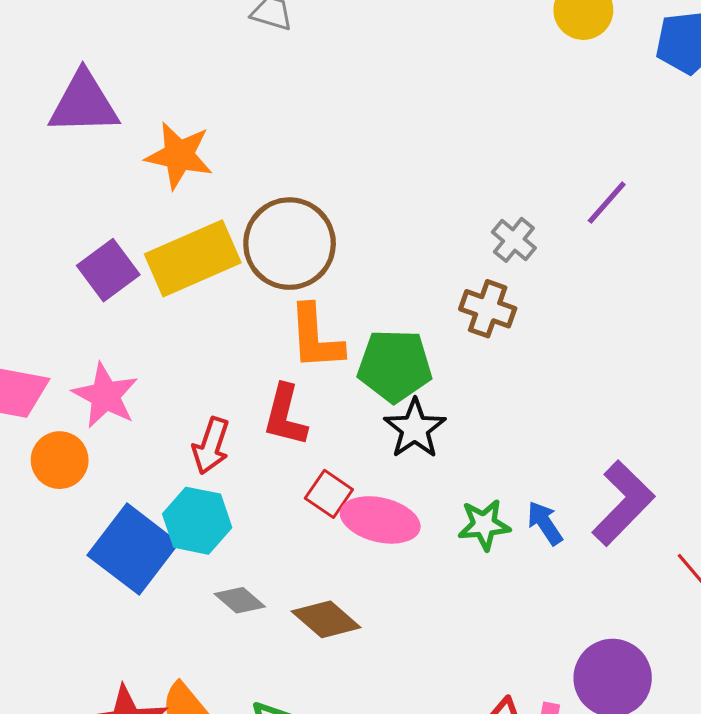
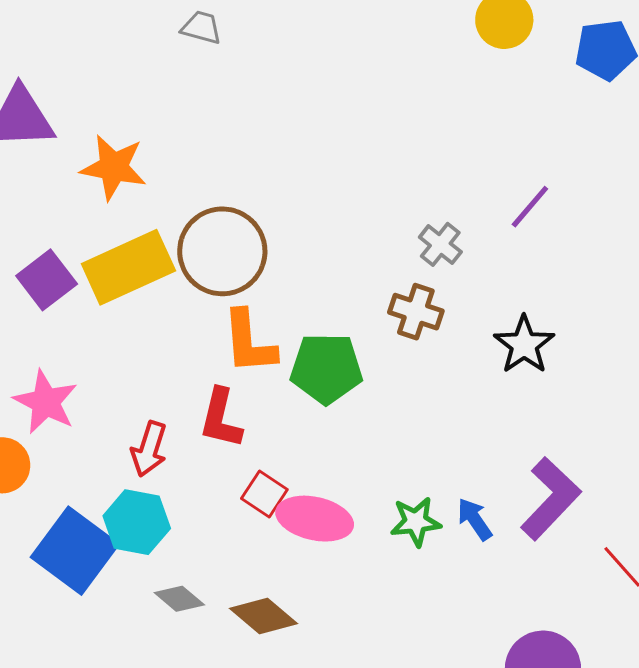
black star: (415, 429) -> (524, 345), moved

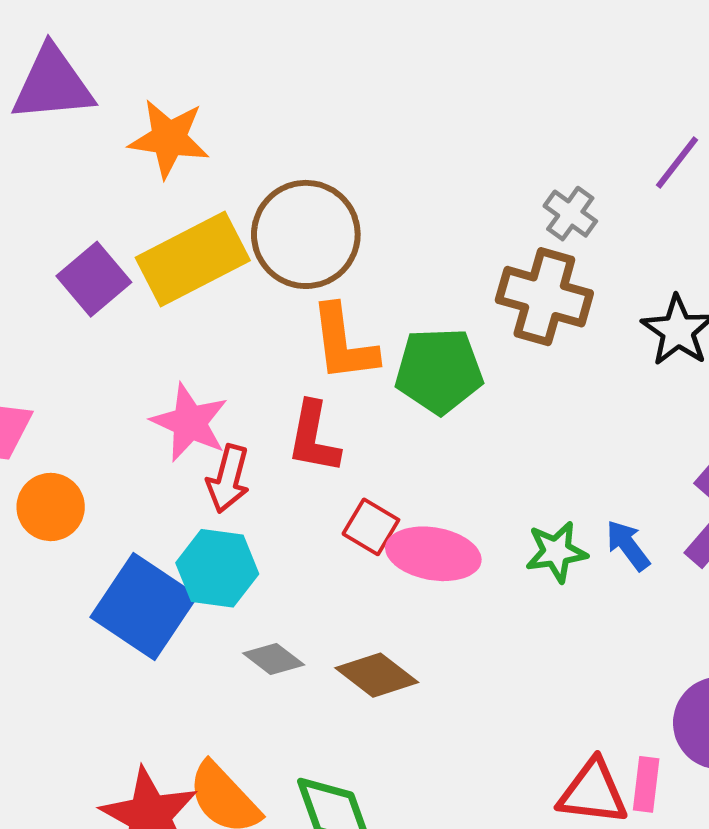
brown cross: (416, 312) -> (544, 297), size x1.4
pink star: (46, 402) -> (190, 422), moved

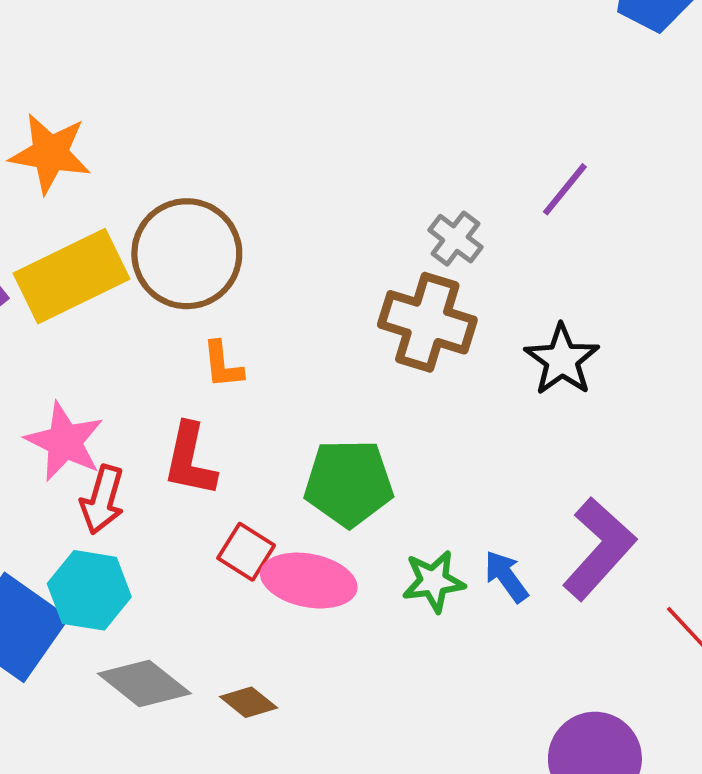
orange L-shape: (344, 343) -> (223, 365), size x0.6
green pentagon: (439, 371) -> (349, 483), moved
gray diamond: (274, 659) -> (144, 684), size x1.5
brown diamond: (377, 675) -> (249, 702), size x0.7

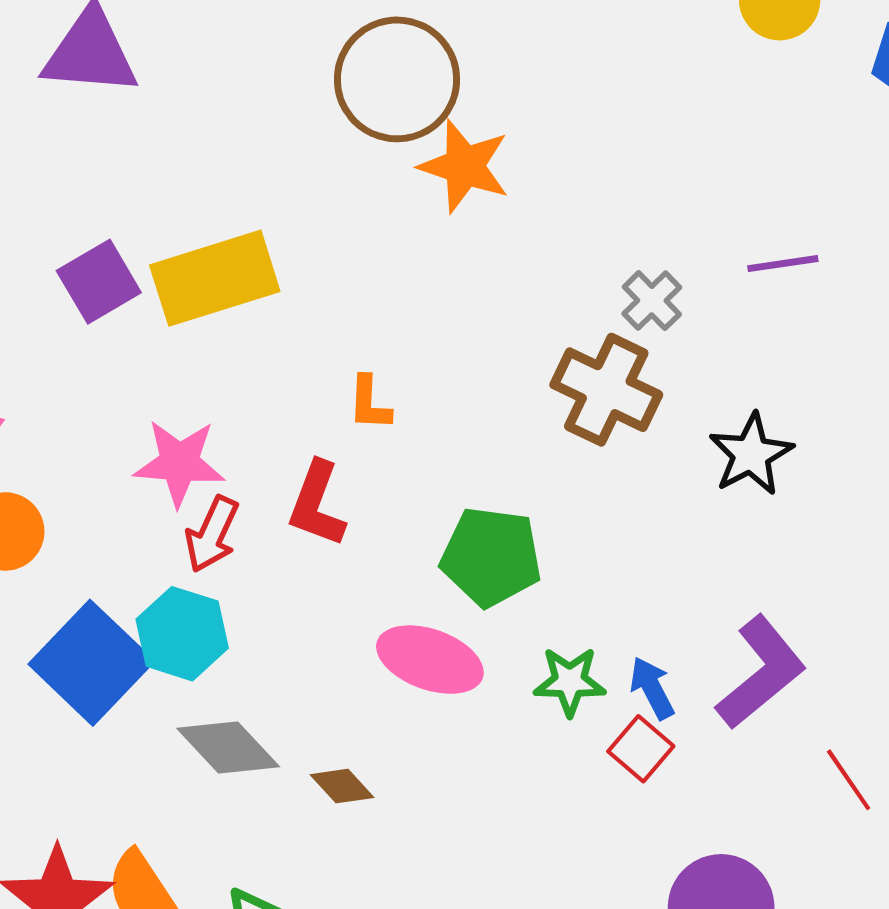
orange star: (50, 153) -> (464, 166), moved
purple line: (565, 189) -> (783, 264), turned 34
brown circle: (187, 254) -> (397, 79), moved
pink star: (65, 442) -> (179, 463), turned -30
red square: (246, 552) -> (641, 749), moved

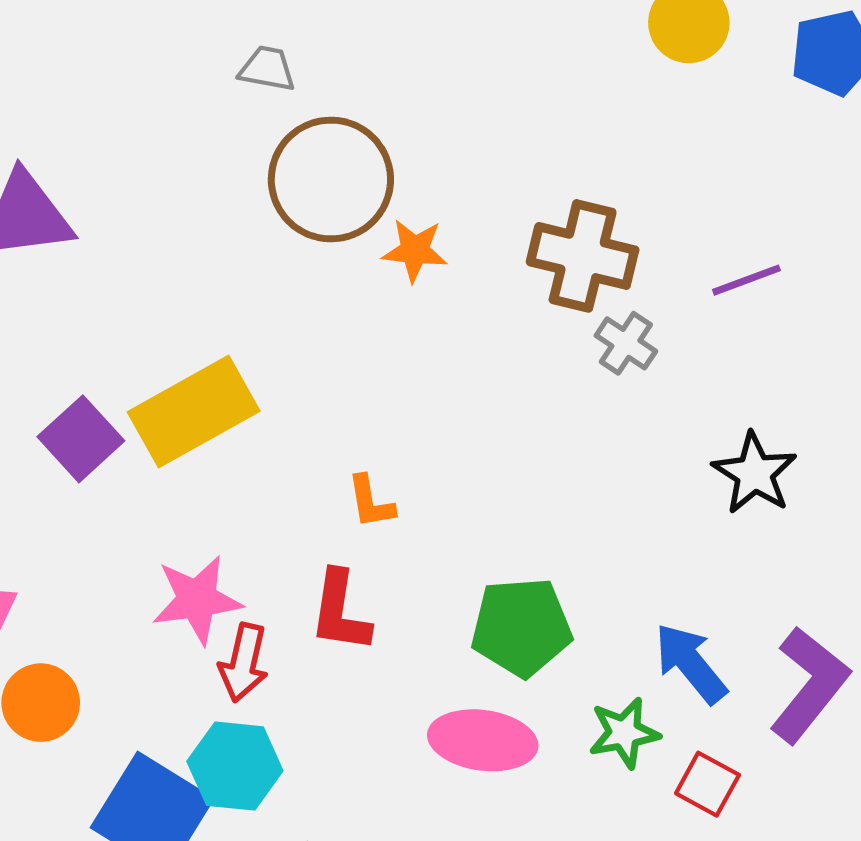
orange star: (464, 166) -> (415, 250), size x0.7
brown cross: (606, 390) -> (583, 256), moved
blue arrow: (652, 688) -> (691, 663), moved, size x1.4

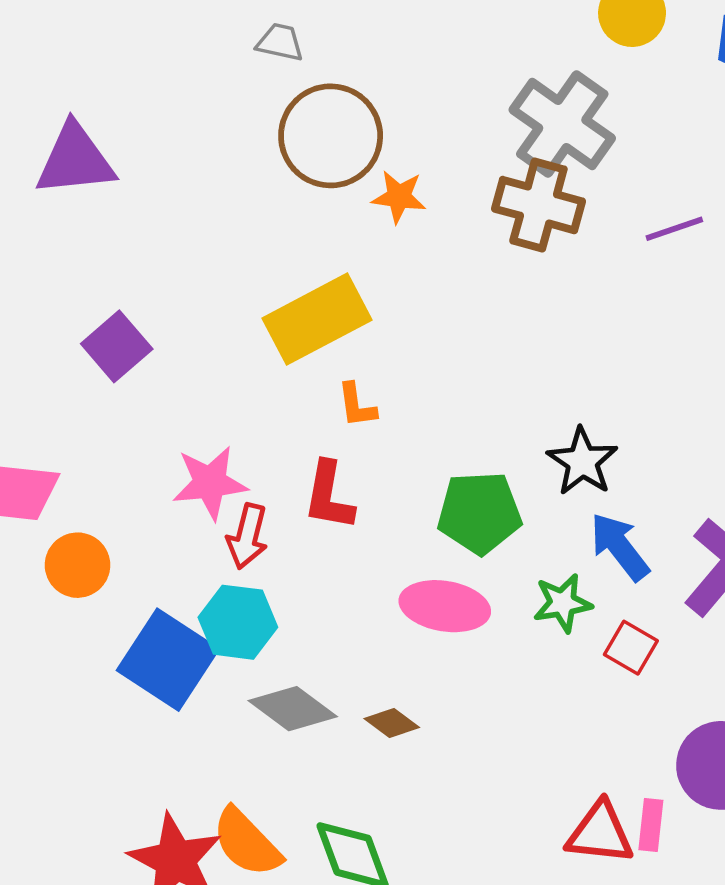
gray cross: (626, 343) -> (562, 124), moved, size x2.0
yellow rectangle: (194, 411) -> (317, 319), moved
black star: (755, 473) -> (582, 461), moved

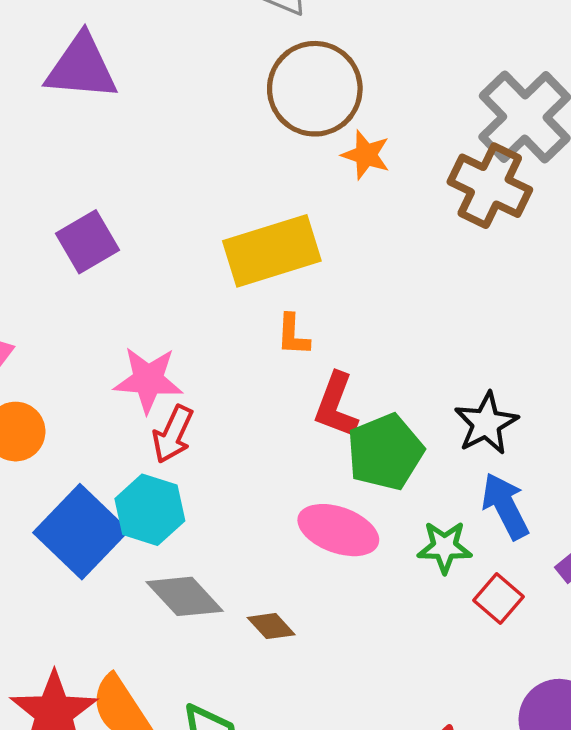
red L-shape: (329, 496) -> (336, 405), moved
green pentagon: (479, 513) -> (385, 452), turned -30

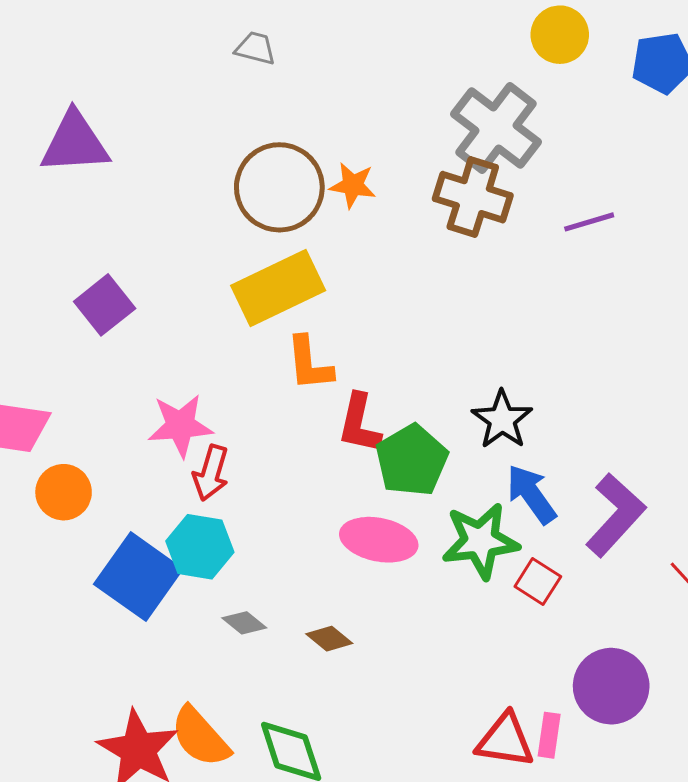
brown circle: (315, 89) -> (279, 187), moved
orange L-shape: (293, 335) -> (309, 364), size x1.4
green star: (445, 547) -> (480, 541), size x1.5
gray diamond: (185, 596) -> (244, 623), size x0.6

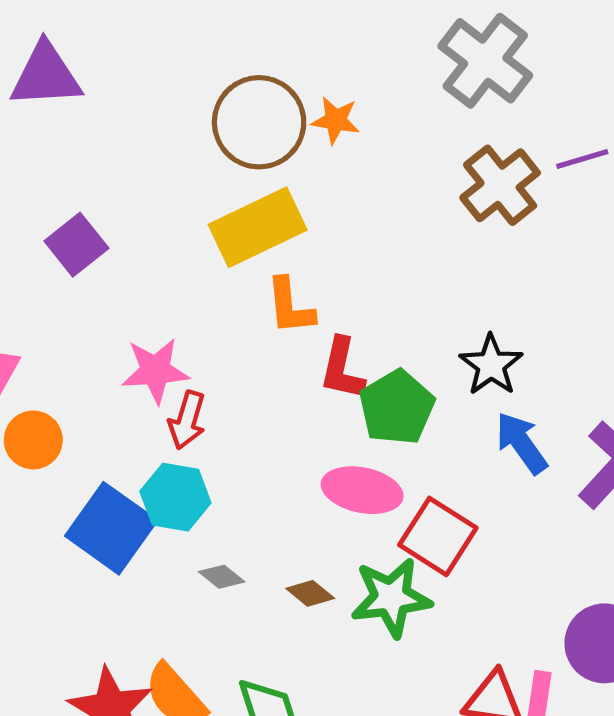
brown cross: (473, 197) -> (500, 185), moved, turned 34
green star: (480, 541) -> (391, 598), moved
red square: (538, 582) -> (438, 536), moved, size x1.6

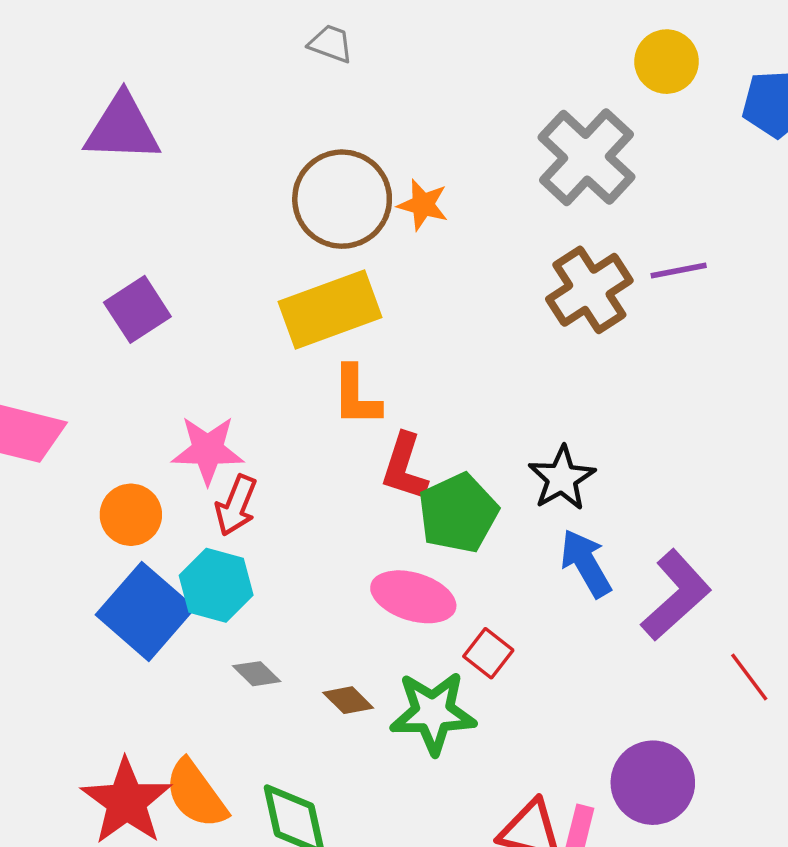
orange circle: (33, 440) -> (131, 515), moved
red square: (438, 536) -> (488, 653), size x0.6

